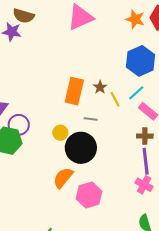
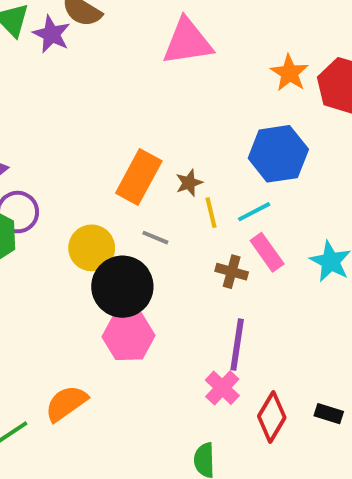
yellow circle: (60, 133) -> (92, 248), size x1.5
brown cross: (145, 136) -> (232, 272), moved
orange semicircle: (63, 178) -> (66, 403), moved
pink hexagon: (89, 195) -> (129, 336), moved

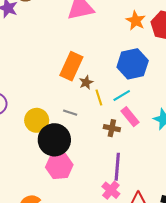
orange rectangle: (139, 177) -> (71, 66), moved

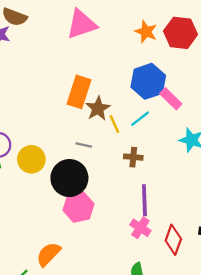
brown star: (86, 82) -> (98, 108), size x1.5
pink rectangle: (130, 117) -> (171, 99), moved
yellow circle: (37, 120) -> (31, 159), moved

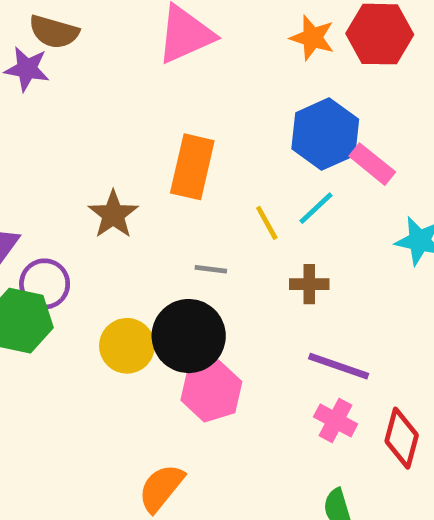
brown star: (98, 108) -> (113, 214), moved
yellow circle: (31, 159) -> (127, 346), moved
purple line: (144, 200) -> (339, 366), turned -64

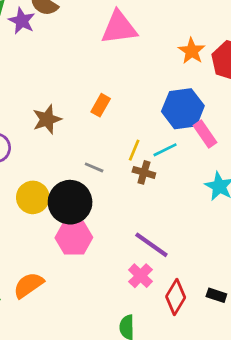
orange rectangle: (192, 167) -> (101, 105), size x0.6
yellow line: (267, 223) -> (134, 150), turned 35
brown cross: (309, 284) -> (144, 172), moved

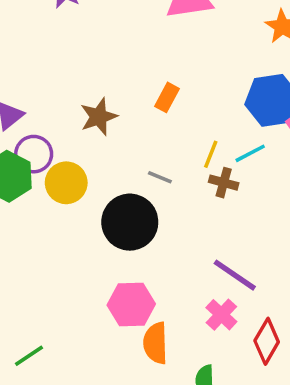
yellow circle: (33, 197) -> (66, 183), moved
pink hexagon: (74, 238) -> (131, 305), moved
orange semicircle: (29, 285) -> (156, 343), moved, turned -56

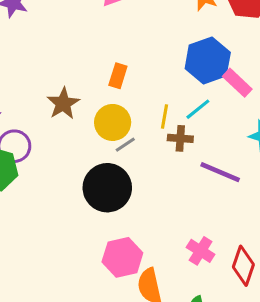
gray line: (160, 177) -> (125, 145), turned -45
yellow circle: (66, 183) -> (113, 122), moved
purple line: (235, 275) -> (220, 172), moved

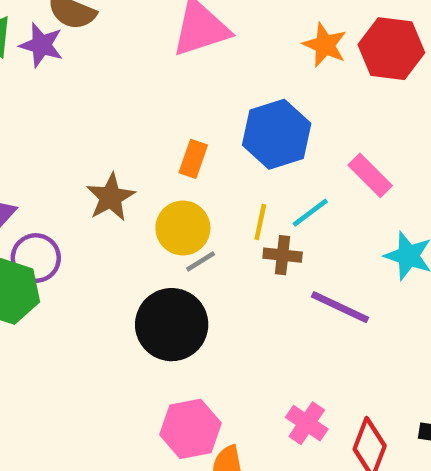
blue hexagon: (208, 60) -> (277, 134), moved

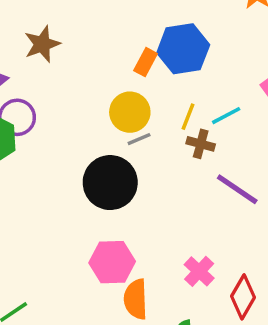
blue hexagon: (277, 134) -> (183, 49), moved
brown star: (111, 197) -> (42, 44), moved

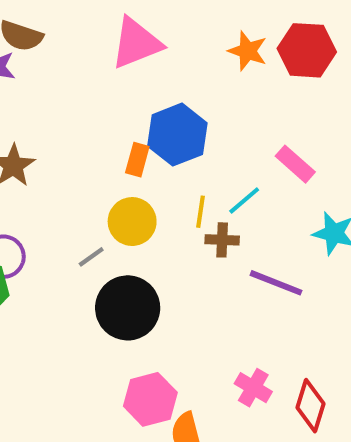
gray line: (139, 139) -> (91, 257), moved

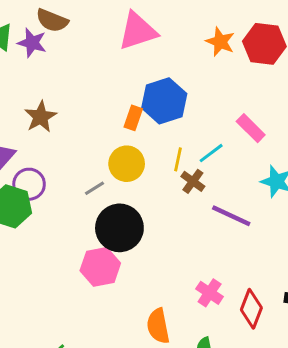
brown cross: (222, 240) -> (193, 181), turned 30
pink hexagon: (150, 399) -> (100, 267), moved

